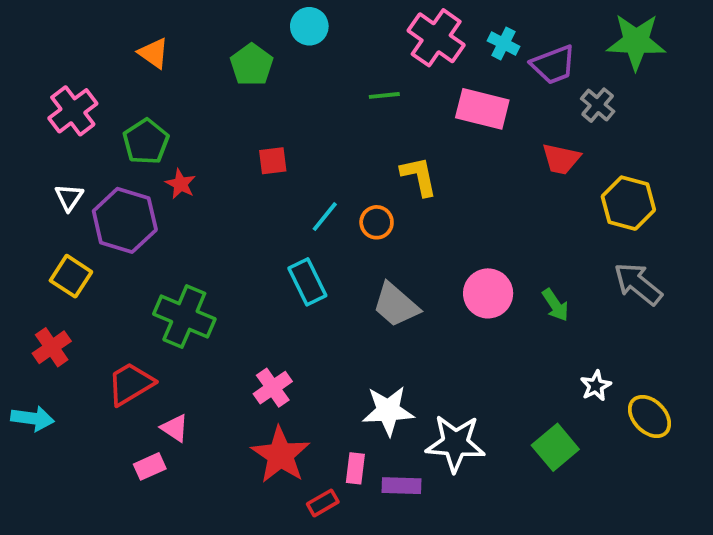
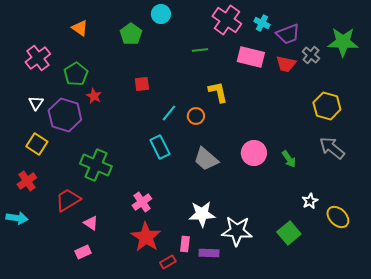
green star: (636, 42) -> (343, 42), moved
red trapezoid: (561, 159) -> (286, 64), moved
pink rectangle: (150, 466) -> (83, 252), moved

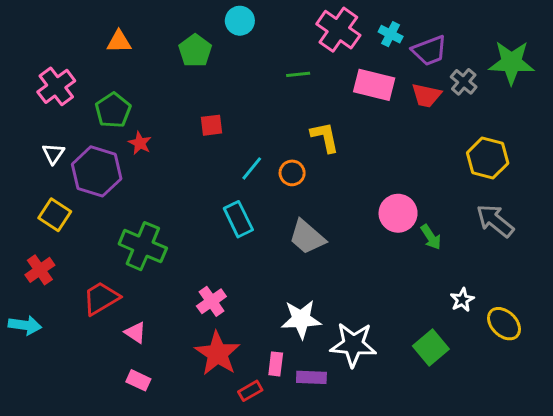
orange triangle: (80, 28) -> (119, 42), turned -36
pink circle: (254, 153) -> (398, 213), moved
pink rectangle: (83, 252) -> (138, 380), moved, turned 49

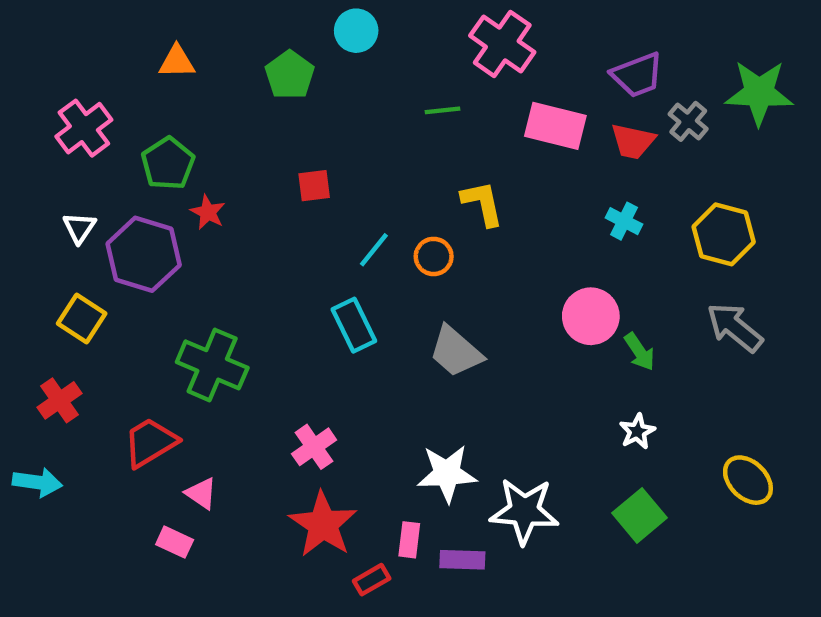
cyan cross: (391, 34) -> (624, 221), moved
white star: (462, 300) -> (637, 431), moved
pink rectangle: (138, 380) -> (175, 542), moved

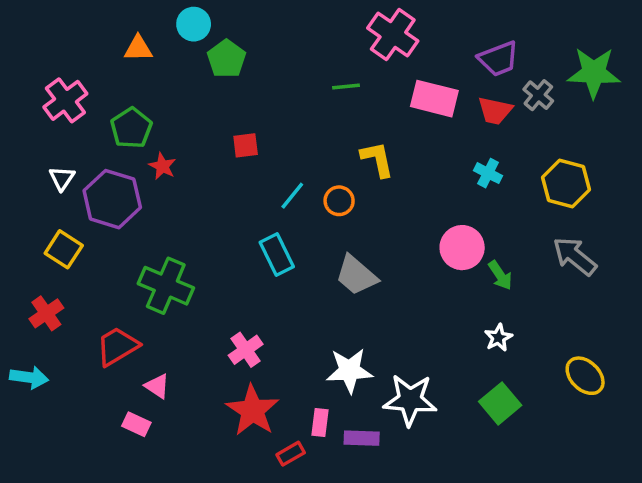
cyan circle: (356, 31) -> (194, 24), moved

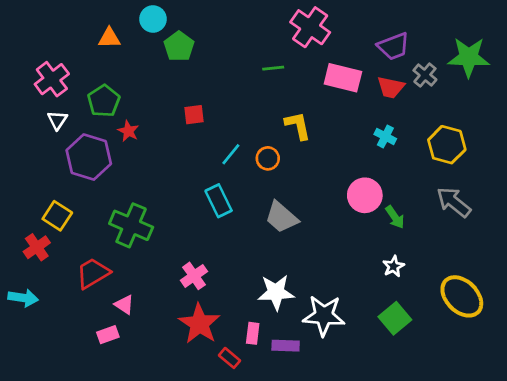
white triangle: (62, 178) -> (57, 120), moved
yellow square: (64, 249) -> (57, 216), moved
yellow ellipse: (585, 376) -> (462, 296), size x1.4
pink rectangle: (136, 424) -> (108, 335), turned -45
red rectangle: (291, 454) -> (230, 358), turned 70

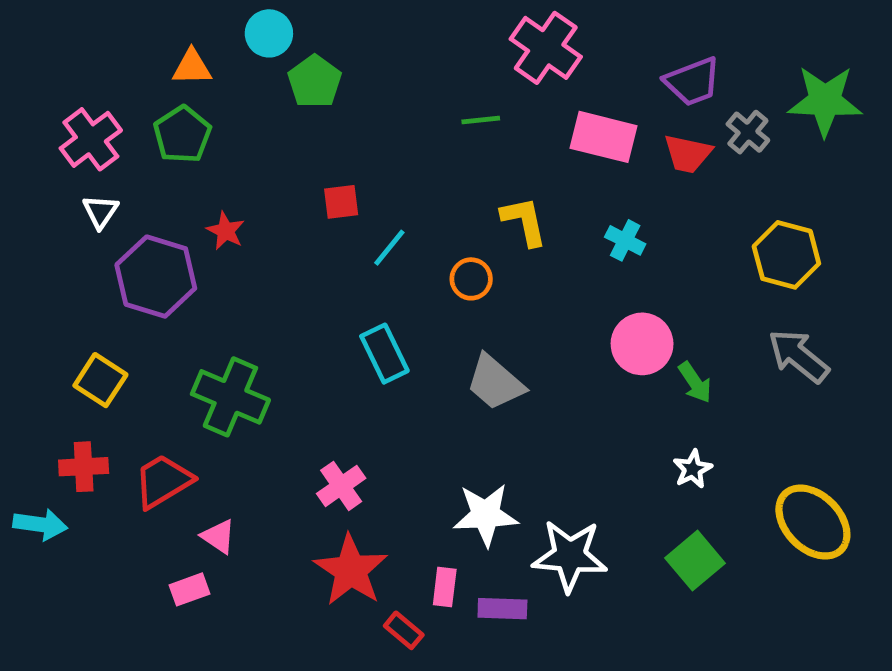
green pentagon: (104, 101) -> (182, 135), moved
cyan cross: (385, 137) -> (625, 240), moved
cyan line: (231, 154) -> (389, 248), moved
red cross: (37, 247) -> (84, 467), moved, turned 32

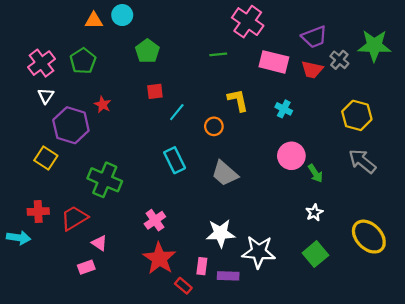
orange triangle: (192, 67) -> (94, 20), moved
green pentagon: (315, 82) -> (147, 51), moved
yellow square: (100, 380) -> (46, 158), moved

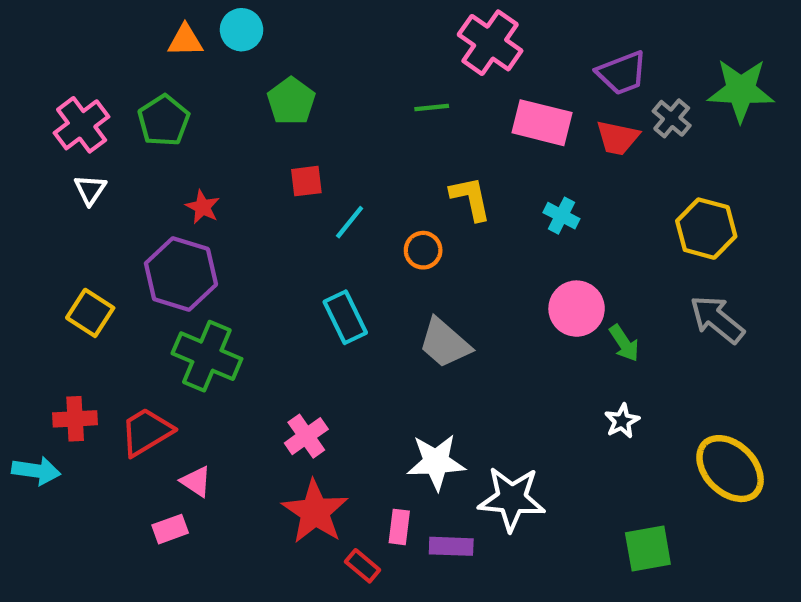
purple hexagon: (71, 125) -> (181, 274), moved
green square: (315, 254) -> (648, 549), moved, turned 30

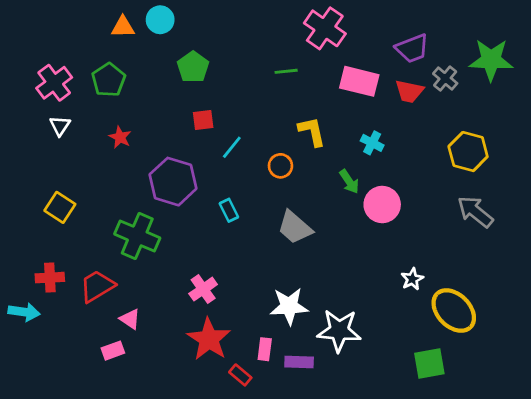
red star: (203, 207) -> (120, 137), moved
purple hexagon: (181, 274) -> (173, 182), moved
cyan rectangle: (345, 317) -> (229, 210), size x0.7
green arrow: (624, 343) -> (349, 182), moved
yellow ellipse: (730, 469) -> (454, 311), moved

